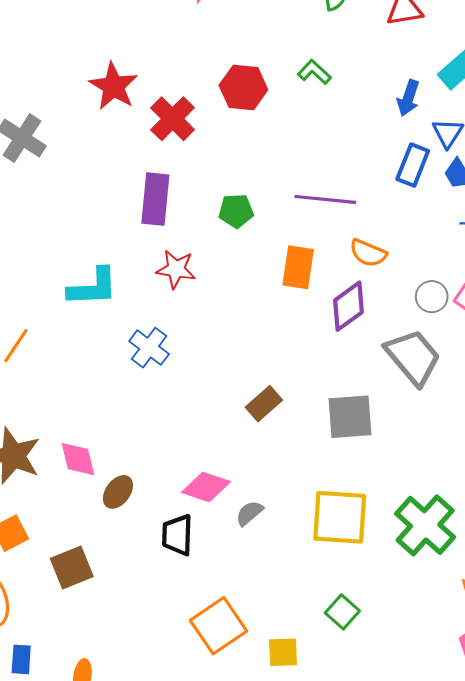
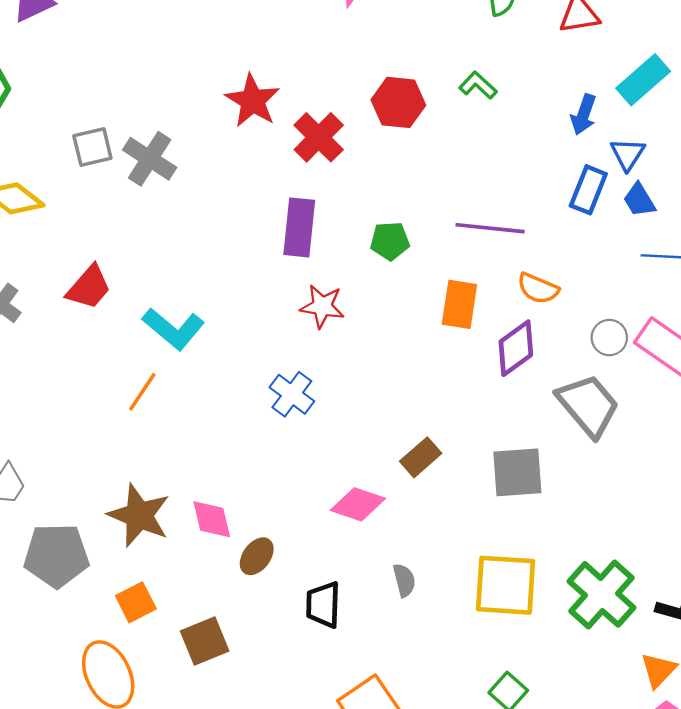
cyan L-shape: (93, 287) -> (173, 329), moved, turned 42
pink diamond: (206, 487) -> (358, 504), moved
gray semicircle: (249, 513) -> (404, 580), turned 116

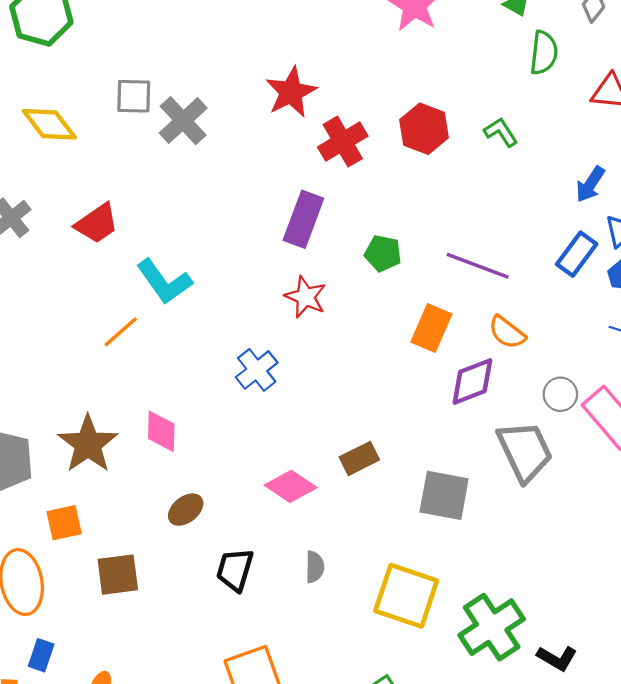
pink diamond: (212, 519) -> (161, 431), moved

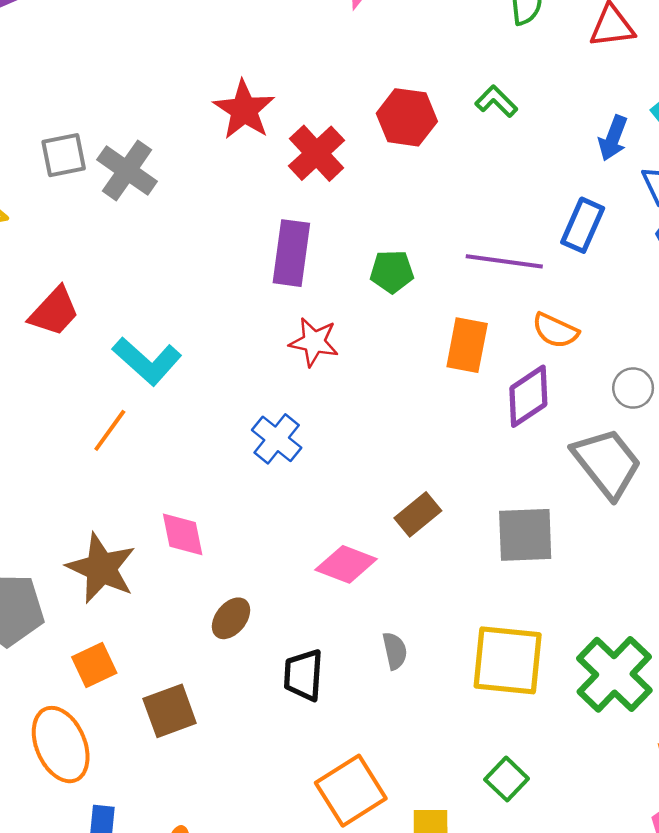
blue rectangle: (577, 254) -> (583, 225), moved

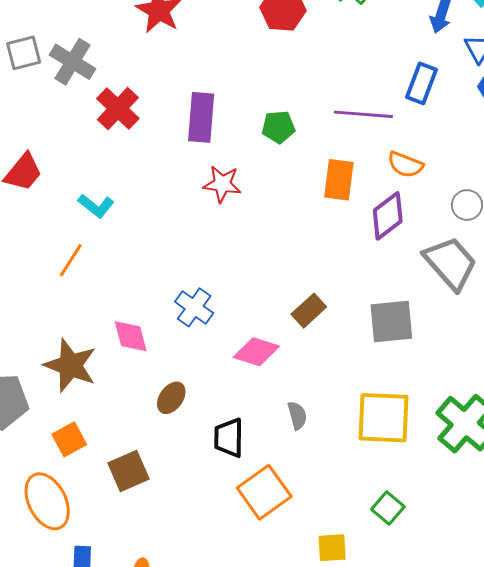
red cross: (317, 153) -> (118, 109), moved
cyan L-shape: (147, 361) -> (96, 206), size x0.7
blue cross: (277, 439) -> (194, 307), moved
orange square: (351, 791) -> (264, 492), moved

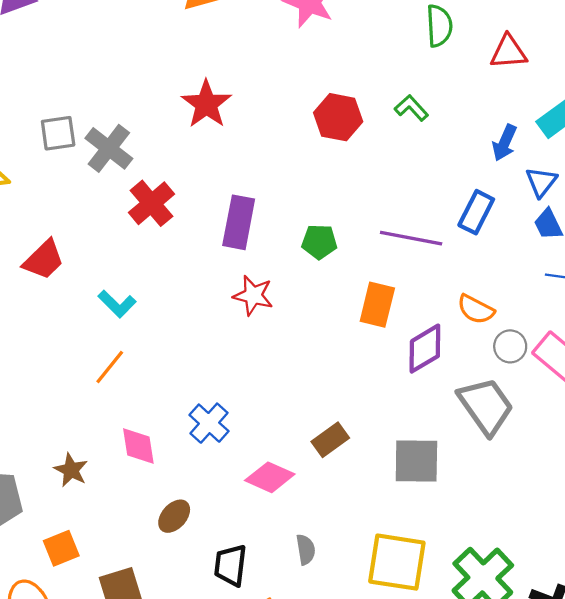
orange semicircle: (405, 165) -> (476, 309), moved
orange line: (71, 260) -> (110, 367), moved
brown star: (70, 365) -> (71, 470), size x0.6

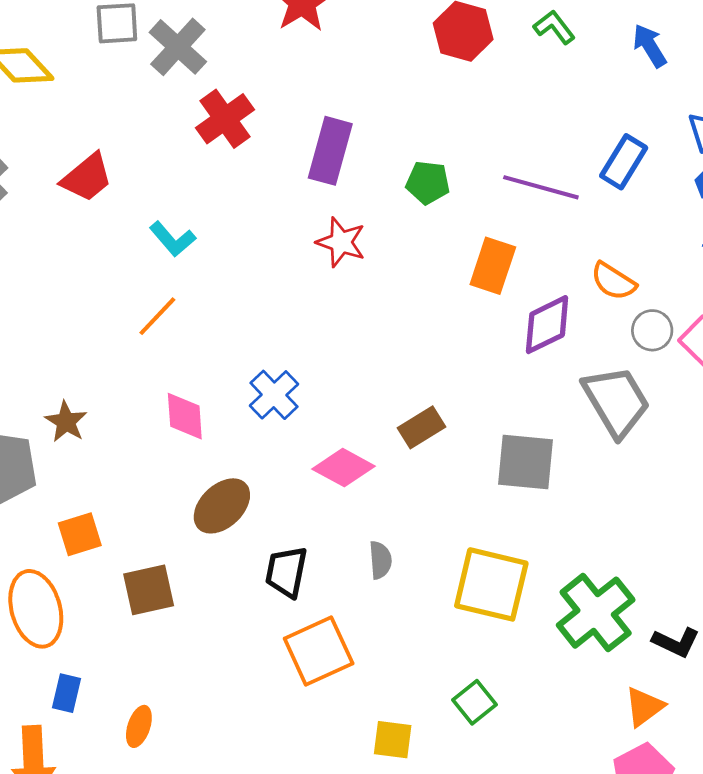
blue arrow: (505, 143) -> (650, 46), moved, turned 120
brown star: (71, 470) -> (66, 422), moved
brown ellipse: (174, 516) -> (222, 506), size x1.4

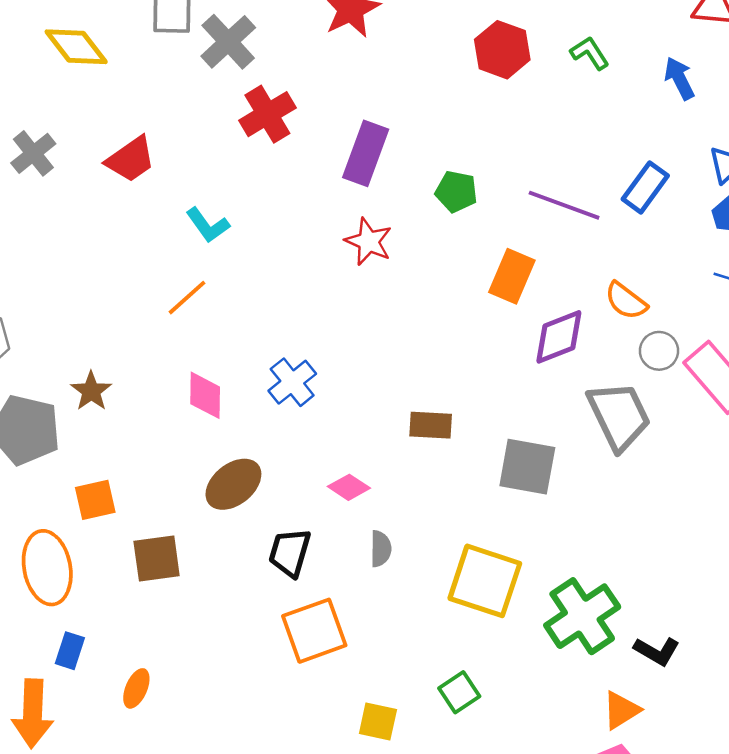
brown rectangle: (422, 427) -> (431, 425), turned 30
pink diamond: (343, 468) -> (349, 487), moved, size x0.7

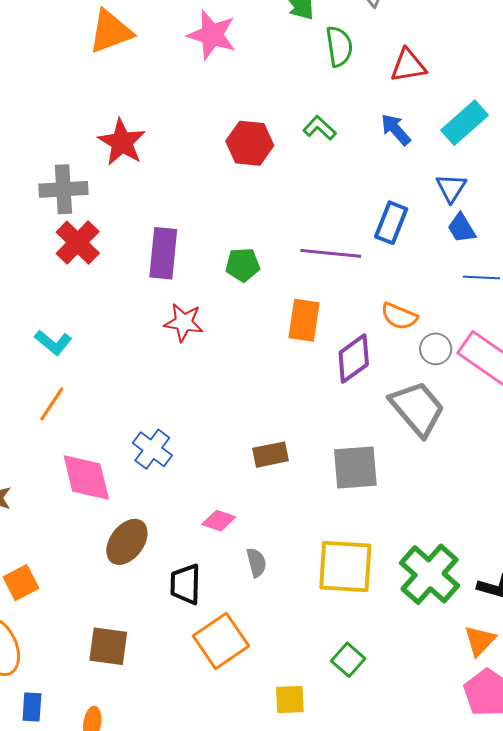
gray cross: (228, 42) -> (63, 189), moved, turned -36
pink diamond: (205, 395) -> (86, 477), size x1.4
brown square: (157, 559) -> (108, 646), moved, turned 30

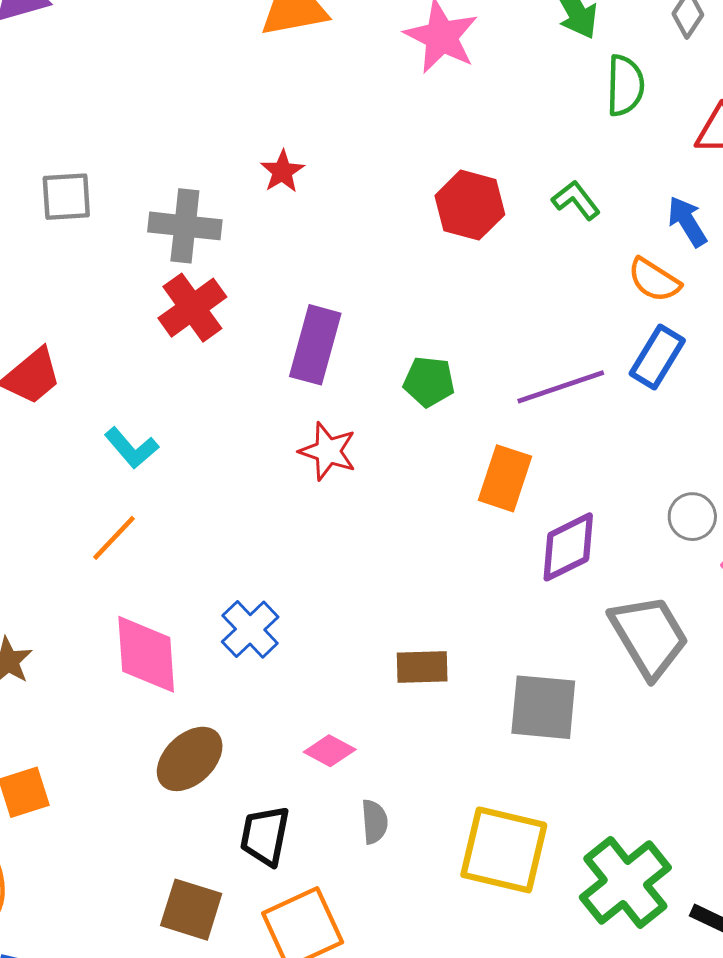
red star: (122, 142) -> (282, 171), size x0.6
purple line: (331, 253) -> (561, 387), turned -34
orange semicircle: (399, 316) -> (654, 280), moved
gray circle: (436, 349) -> (692, 517), moved
brown square: (108, 646) -> (191, 910), moved

